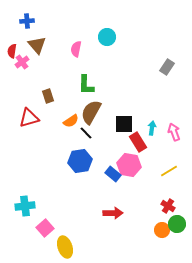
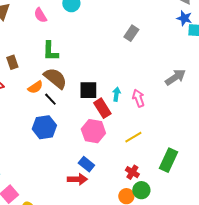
pink semicircle: (76, 49) -> (40, 15), turned -42
brown semicircle: (91, 112) -> (55, 78), turned 100
blue rectangle: (113, 174) -> (86, 164), moved

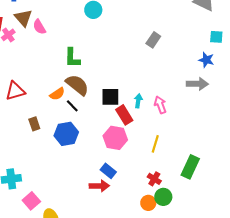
pink semicircle: (40, 15) -> (39, 27), moved
blue star: (184, 18) -> (206, 60), moved
brown rectangle: (12, 62) -> (34, 124), moved
gray arrow: (175, 77) -> (197, 84), turned 35
yellow line: (133, 137) -> (155, 144), turned -42

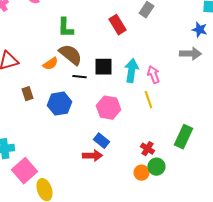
cyan arrow: (138, 101) -> (131, 71), size x1.6
black line: (72, 106) -> (79, 77), moved, turned -40
red rectangle: (124, 115) -> (117, 25), moved
yellow line: (155, 144) -> (148, 100), moved, turned -36
pink square: (31, 201) -> (24, 171), size x1.4

